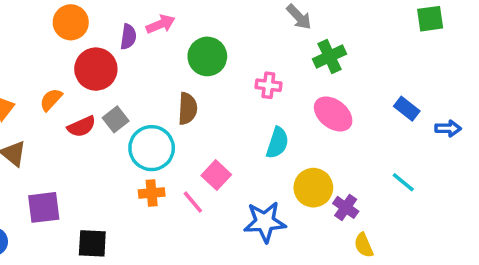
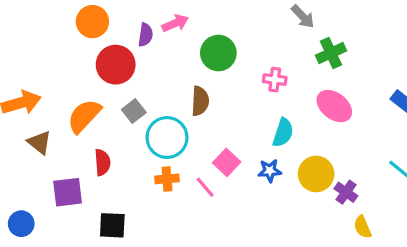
orange semicircle: (51, 100) -> (84, 116), moved, size x1.6
red semicircle: (82, 127) -> (102, 162), moved, turned -70
blue star: (265, 222) -> (270, 171), moved, size x0.6

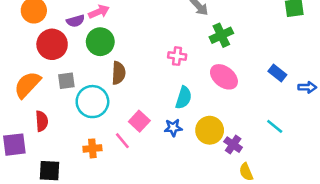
purple semicircle: (145, 35) -> (76, 21), turned 66
green circle: (218, 53) -> (100, 42), moved
gray square: (134, 111) -> (66, 81), turned 30
orange cross: (167, 179) -> (92, 148), moved

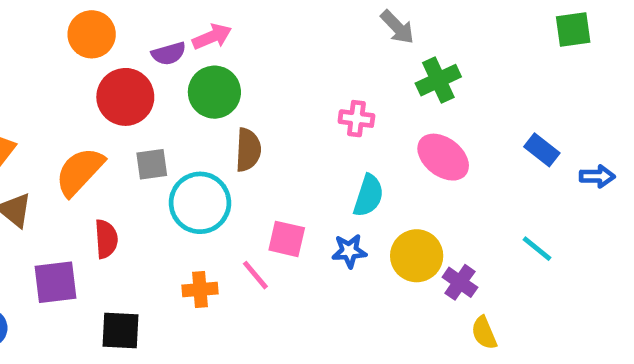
pink square: (139, 121) -> (287, 239), turned -30

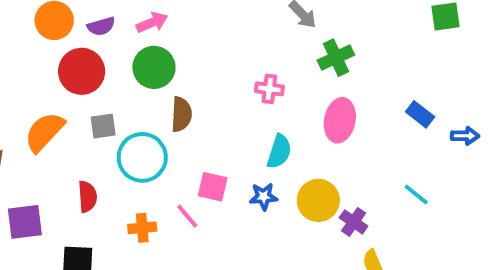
purple semicircle: (169, 54) -> (101, 26), moved
pink ellipse: (443, 157) -> (340, 120), turned 63
red semicircle: (106, 239) -> (87, 197), moved

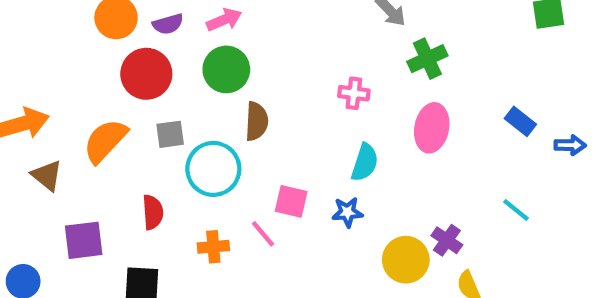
yellow circle: (318, 200) -> (406, 260), moved

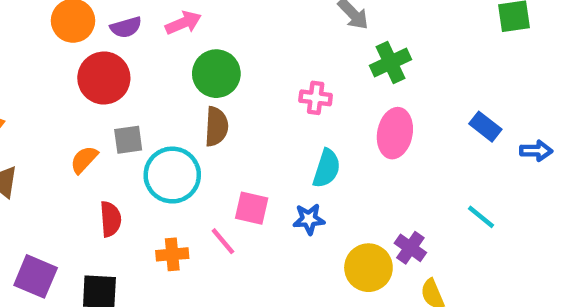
green circle: (226, 69) -> (216, 74), moved
orange semicircle: (105, 141) -> (84, 160), moved, size x0.6
purple square: (84, 240) -> (36, 276), moved, turned 30

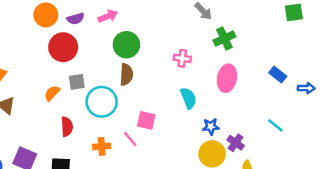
cyan semicircle: (327, 168) -> (188, 98), turned -40
blue star: (309, 219) -> (211, 127), moved

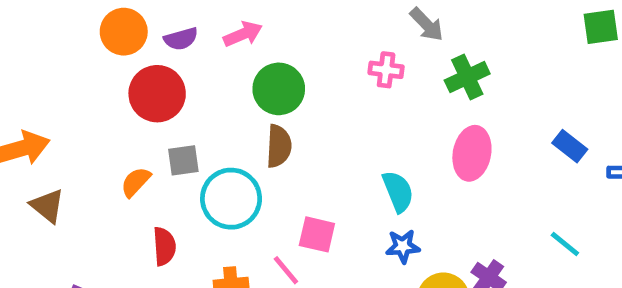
pink cross: (182, 58) -> (386, 70), moved
blue star: (211, 127) -> (403, 246), moved

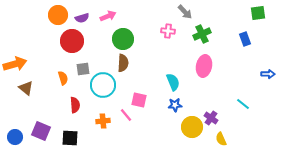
blue rectangle: (570, 146) -> (245, 39), moved, turned 32
orange semicircle: (136, 182) -> (63, 78), turned 120

